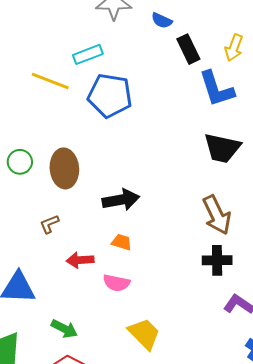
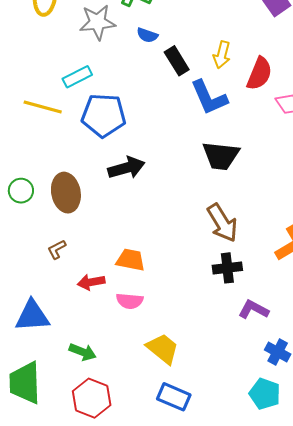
black arrow: (121, 200) -> (126, 168), moved
orange trapezoid: (122, 242) -> (131, 260), size x1.4

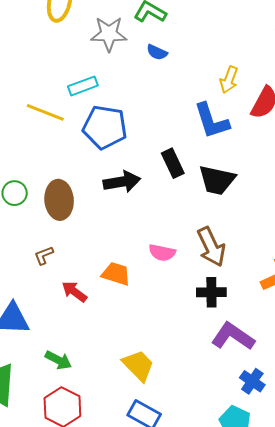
black rectangle: (177, 61) -> (173, 163), moved
red arrow: (91, 282) -> (74, 292), turned 40
pink semicircle: (130, 301) -> (162, 253), moved
purple L-shape: (254, 310) -> (233, 336), size x1.4

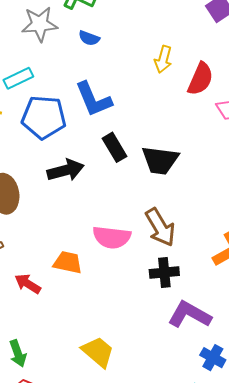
blue L-shape: (212, 121) -> (94, 99), moved
pink semicircle: (162, 253) -> (112, 237), size x1.4
green arrow: (58, 360) -> (18, 353), turned 48

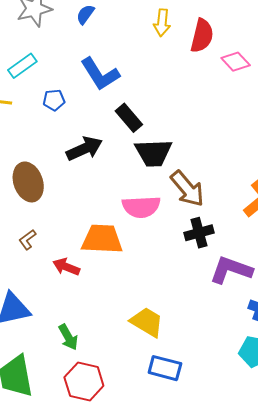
blue semicircle: (89, 38) -> (85, 14), turned 115
blue pentagon: (44, 117) -> (54, 100), size x0.5
black trapezoid: (160, 160) -> (153, 153), moved
orange trapezoid: (68, 262) -> (102, 239), size x1.4

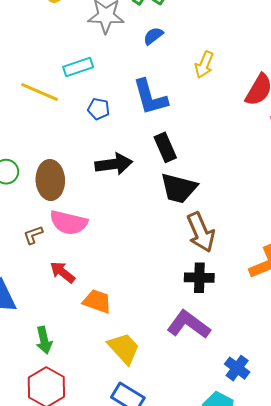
yellow arrow: (162, 23) -> (204, 65), moved
pink semicircle: (141, 207) -> (69, 223), moved
orange trapezoid: (102, 239) -> (97, 301), moved, size x0.7
purple L-shape: (231, 270) -> (189, 325), moved

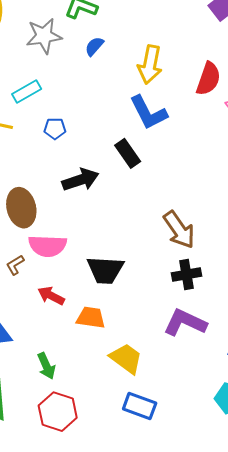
yellow arrow: (204, 65) -> (150, 65), size x1.4
blue L-shape: (150, 97) -> (148, 113), moved
black trapezoid: (179, 188) -> (105, 270), moved

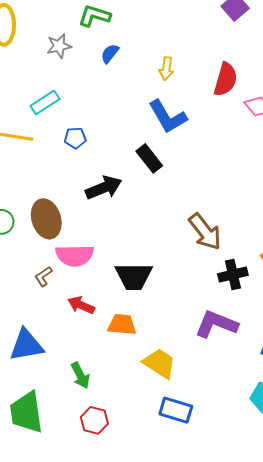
gray star: (44, 36) -> (59, 46), size x0.7
yellow arrow: (150, 65) -> (166, 69), size x0.6
black cross: (186, 274) -> (233, 274), moved
red hexagon: (58, 412) -> (94, 420), size x0.7

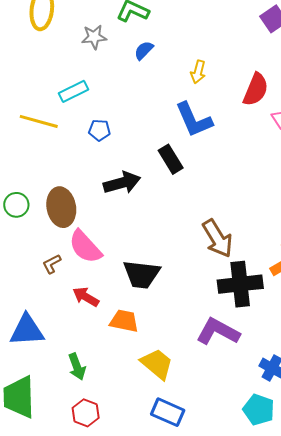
pink semicircle: (75, 255) -> (85, 247), turned 42
black cross: (233, 274) -> (240, 284), size x1.5

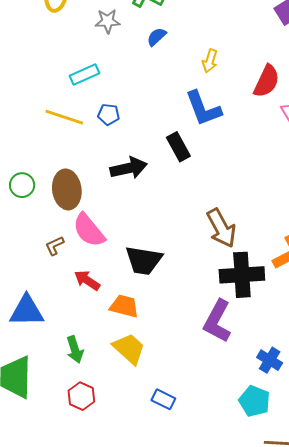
yellow line: (39, 121) -> (64, 117), moved
purple L-shape: (218, 332) -> (217, 321), turned -93
yellow trapezoid: (157, 364) -> (129, 349), moved
blue rectangle: (168, 412) -> (163, 399), size x0.7

